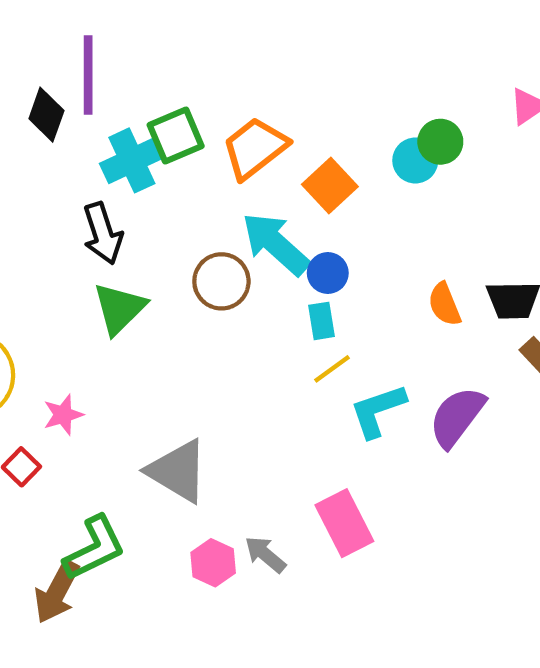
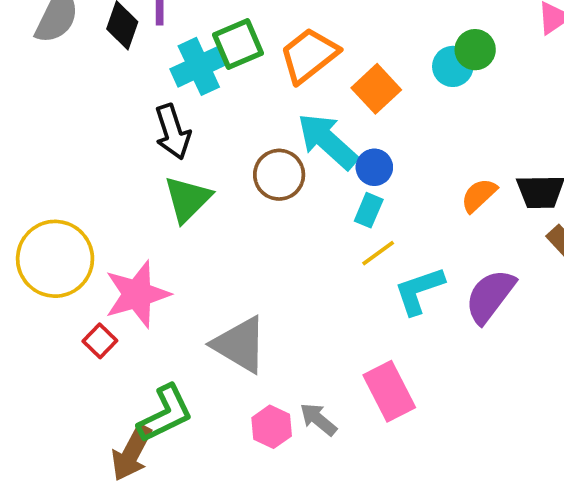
orange semicircle: (444, 304) -> (479, 195), turned 69
cyan rectangle: (322, 321) -> (369, 210), turned 32
pink star: (63, 415) -> (137, 294), size x1.8

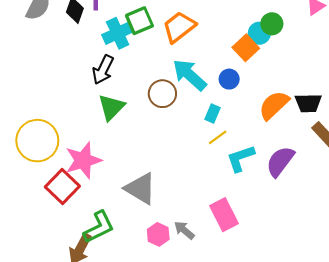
orange square: (376, 89) -> (246, 48), moved
black arrow: (173, 132) -> (103, 70), turned 44
blue circle: (374, 167) -> (229, 79), moved
orange semicircle: (479, 195) -> (274, 105), size x1.5
red square: (100, 341) -> (62, 186), size x1.8

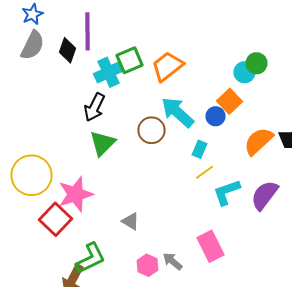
orange square: (246, 48) -> (230, 101), moved
gray triangle: (141, 189) -> (130, 221), size x0.6

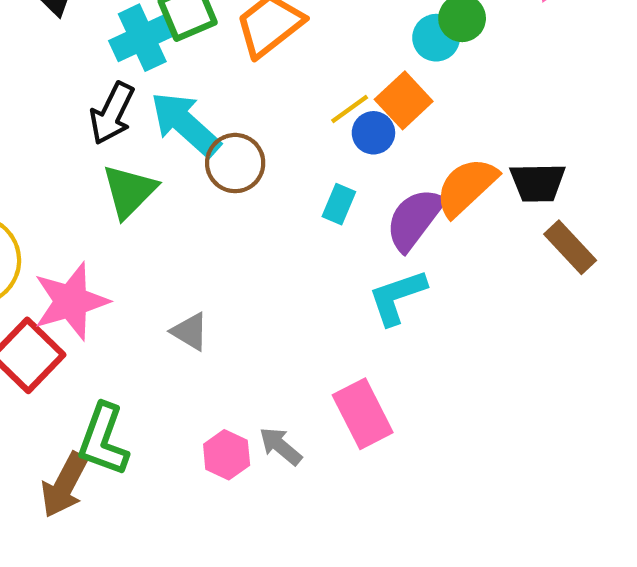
cyan arrow: (178, 112) -> (185, 124), moved
yellow line: (204, 172) -> (350, 109), moved
purple semicircle: (264, 195) -> (415, 219), moved
gray triangle: (130, 221) -> (190, 332), moved
green L-shape: (90, 258) -> (103, 440), turned 136

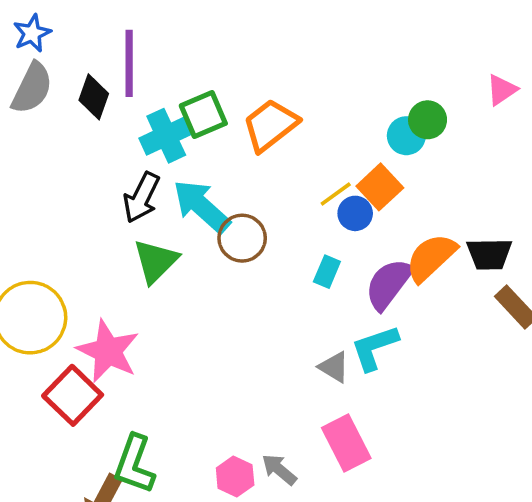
pink star: (71, 301) -> (108, 351), turned -30
gray triangle: (190, 332) -> (334, 367), moved

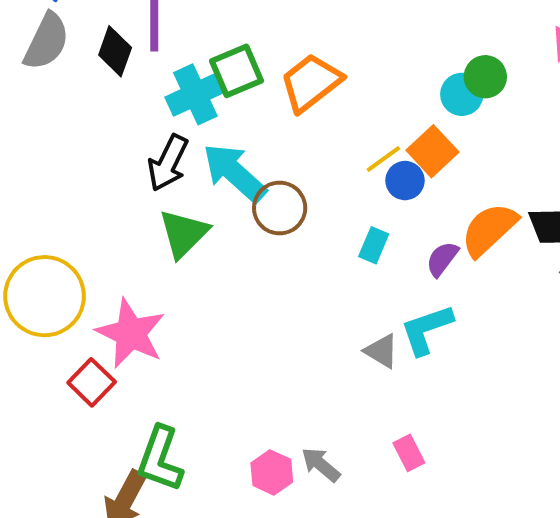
purple semicircle: (389, 284) -> (442, 259), size x0.6
red square: (73, 395) -> (92, 382), size x0.7
pink rectangle: (346, 443) -> (409, 453), moved, size x0.6

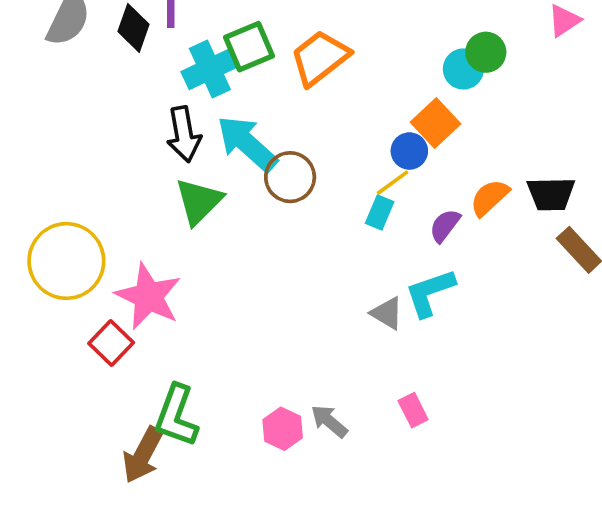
yellow line: (383, 159) -> (393, 183), moved
black arrow: (168, 163) -> (184, 134), turned -36
orange semicircle: (489, 230) -> (489, 198), size x0.7

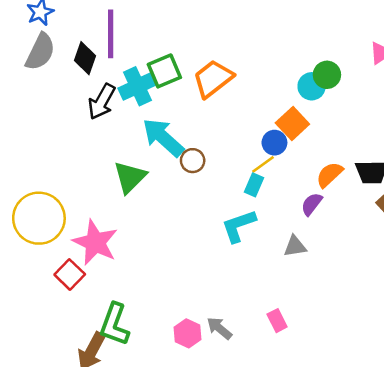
black arrow: (184, 134) -> (102, 102), moved, turned 39
brown circle: (290, 177) -> (193, 161), size x0.7
purple semicircle: (445, 226) -> (312, 204), moved
cyan L-shape: (430, 293) -> (239, 226), moved
gray triangle: (387, 313) -> (295, 246), moved, turned -40

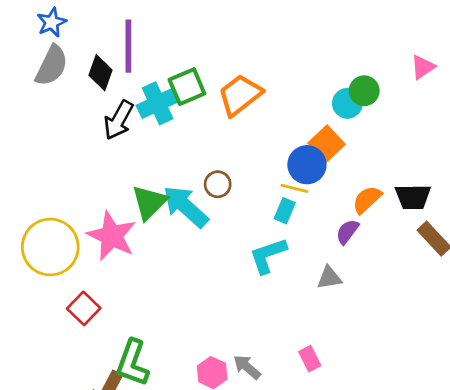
cyan arrow: (163, 138) -> (186, 207), moved
blue circle: (274, 143) -> (307, 165), size x1.4
yellow line: (263, 164) -> (294, 188), turned 50
pink star: (95, 242) -> (112, 236), moved

